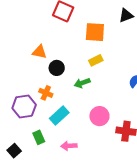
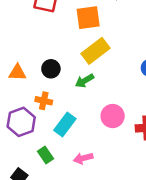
orange triangle: (39, 52) -> (17, 73), moved
yellow rectangle: (96, 60) -> (95, 51), size x1.6

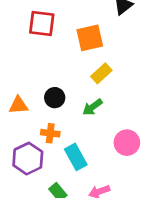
yellow rectangle: (95, 51) -> (101, 73), size x0.7
cyan rectangle: (65, 125) -> (76, 157), turned -60

